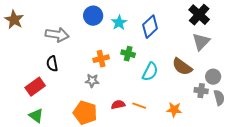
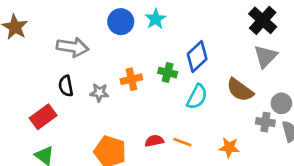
cyan star: (119, 23) -> (156, 19), moved
blue diamond: (150, 27) -> (197, 56), moved
gray star: (92, 81) -> (99, 93), moved

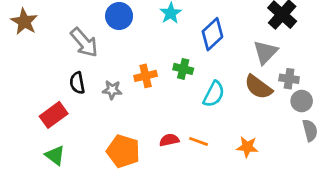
blue circle: (121, 22) -> (119, 16), moved
gray arrow: (73, 47) -> (84, 42), turned 40
blue diamond: (197, 56) -> (212, 34), moved
gray triangle: (265, 56) -> (265, 52), moved
gray cross: (265, 122) -> (289, 79), moved

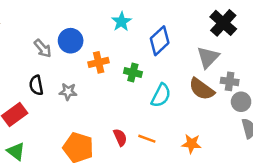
blue circle: (119, 16) -> (71, 41), moved
gray arrow: (84, 42) -> (43, 48), size x0.7
orange cross: (146, 76) -> (99, 62), moved
red semicircle: (169, 140) -> (120, 137), turned 78

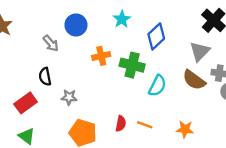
blue circle: (71, 41) -> (76, 25), moved
green cross: (133, 73) -> (132, 65), size x1.5
gray star: (68, 92) -> (69, 97), moved
red semicircle: (120, 137) -> (121, 124), turned 35

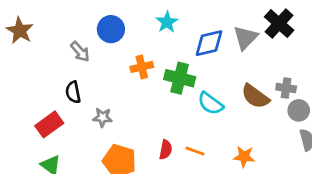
blue diamond: (156, 36) -> (209, 43), turned 30
gray triangle: (200, 51) -> (245, 38), moved
cyan semicircle: (157, 86) -> (210, 103), turned 100

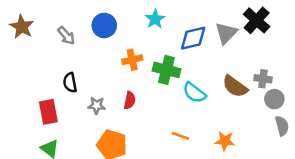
gray arrow: (80, 52) -> (66, 36), moved
red rectangle: (49, 124) -> (48, 112), turned -65
red semicircle: (166, 150) -> (130, 100), moved

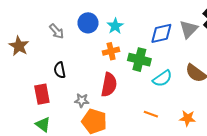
cyan star: (155, 19) -> (115, 26), moved
brown star: (22, 27) -> (19, 46), moved
cyan semicircle: (194, 93) -> (162, 78), turned -72
red semicircle: (130, 100) -> (109, 85), size x1.6
gray star: (97, 105) -> (82, 100), moved

